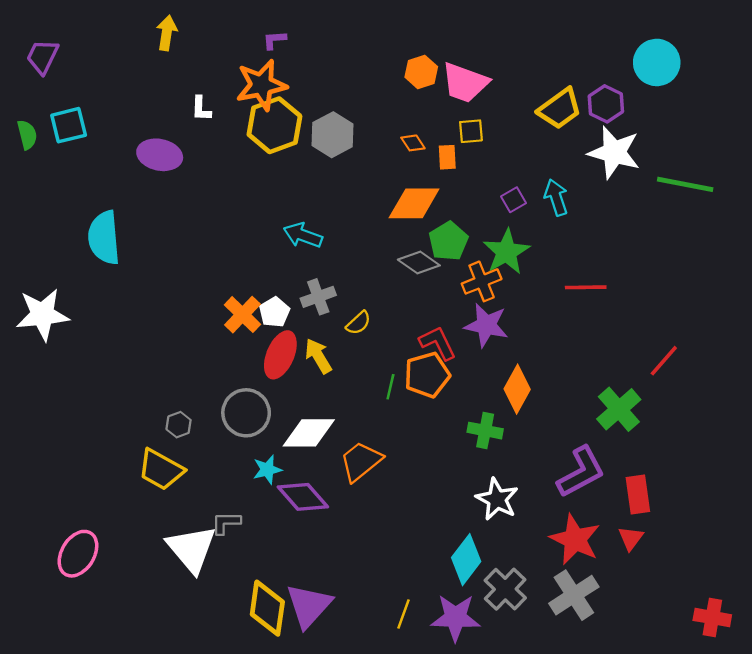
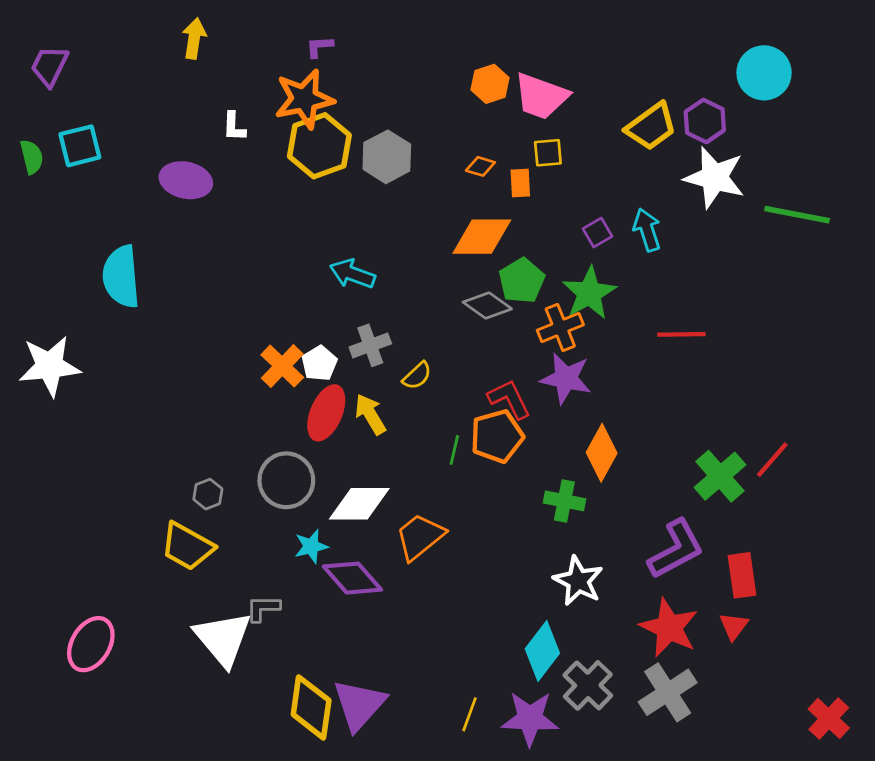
orange diamond: (413, 143) -> (480, 166), turned -40
red line: (664, 361) -> (772, 460), moved
red cross: (712, 618) -> (829, 718), turned 33

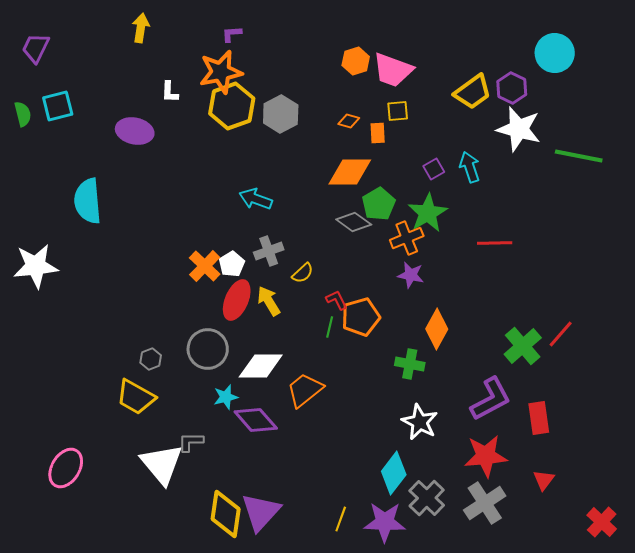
purple star: (566, 378) -> (411, 275), size x0.7
red L-shape: (509, 399) -> (337, 300), moved, size x0.7
red triangle: (734, 626) -> (544, 480), moved
red star: (669, 628) -> (486, 456), turned -30

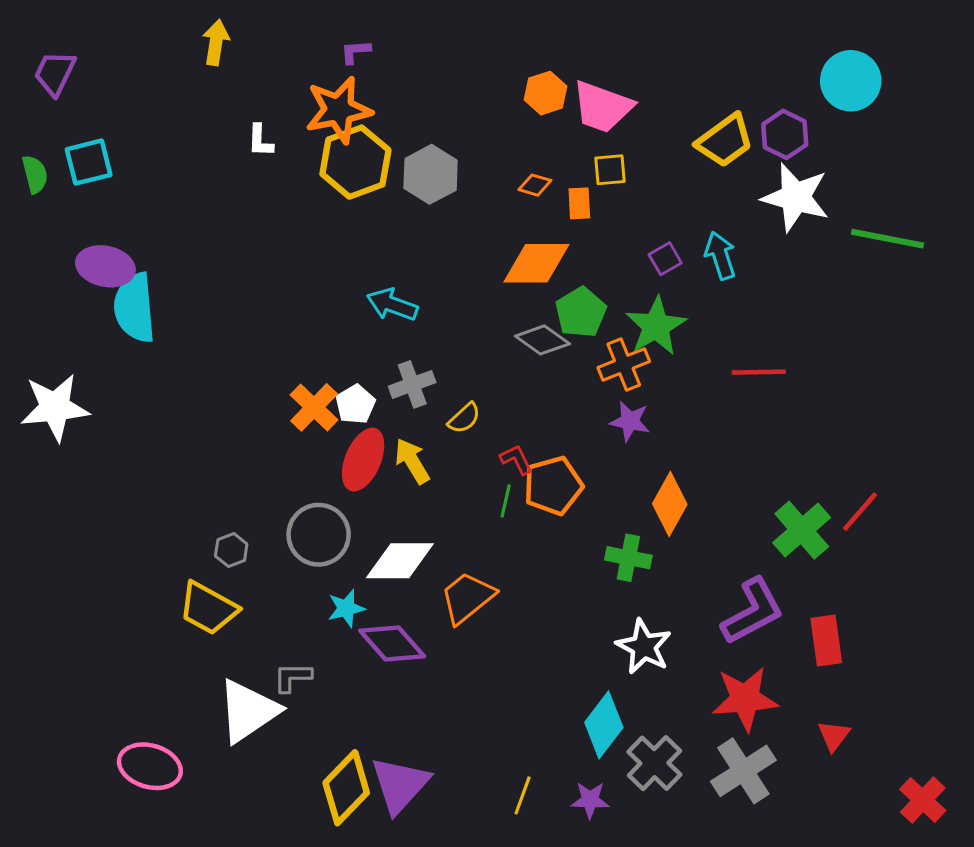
purple ellipse: (135, 131) -> (105, 266), moved
white triangle: (162, 464) -> (248, 711), turned 36
pink ellipse: (66, 468) -> (150, 766), moved, turned 75
yellow diamond: (226, 514) -> (346, 788), turned 36
purple star: (385, 522) -> (590, 800), size x0.6

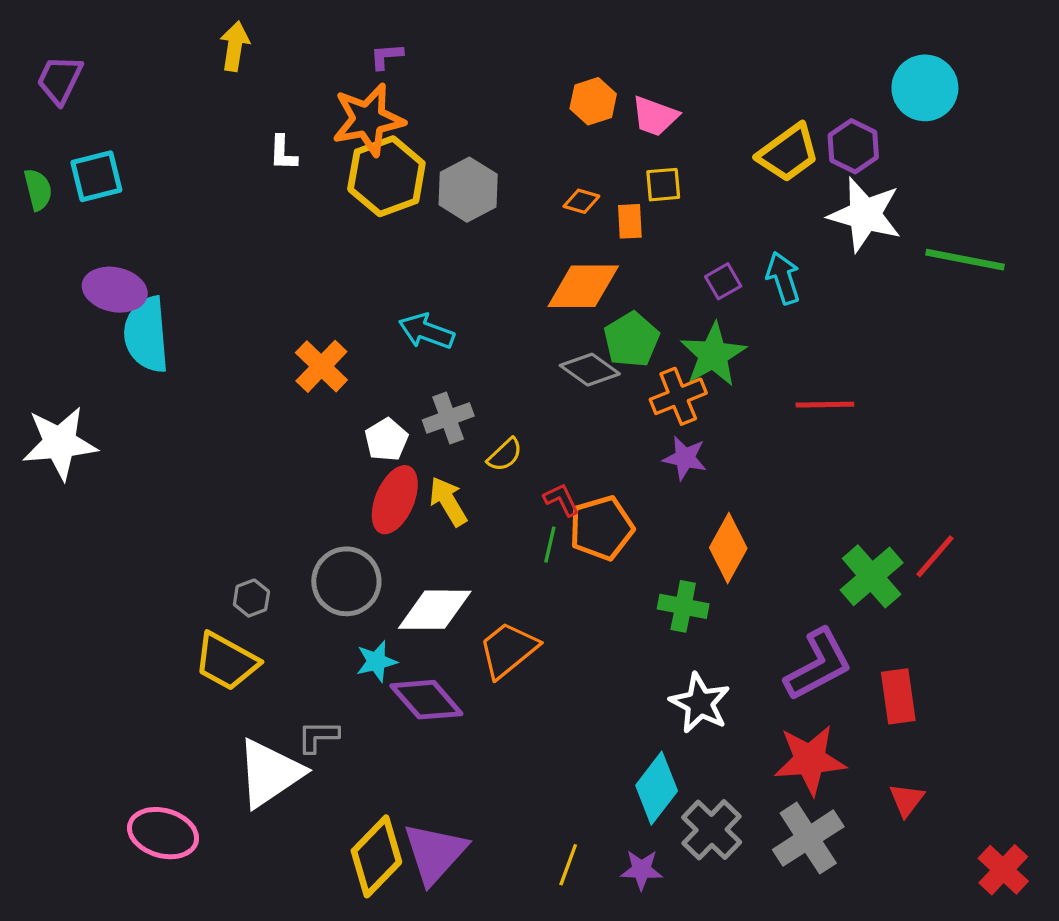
pink trapezoid: (602, 107) -> (655, 116), size x0.7
orange cross: (314, 407) -> (321, 366), moved

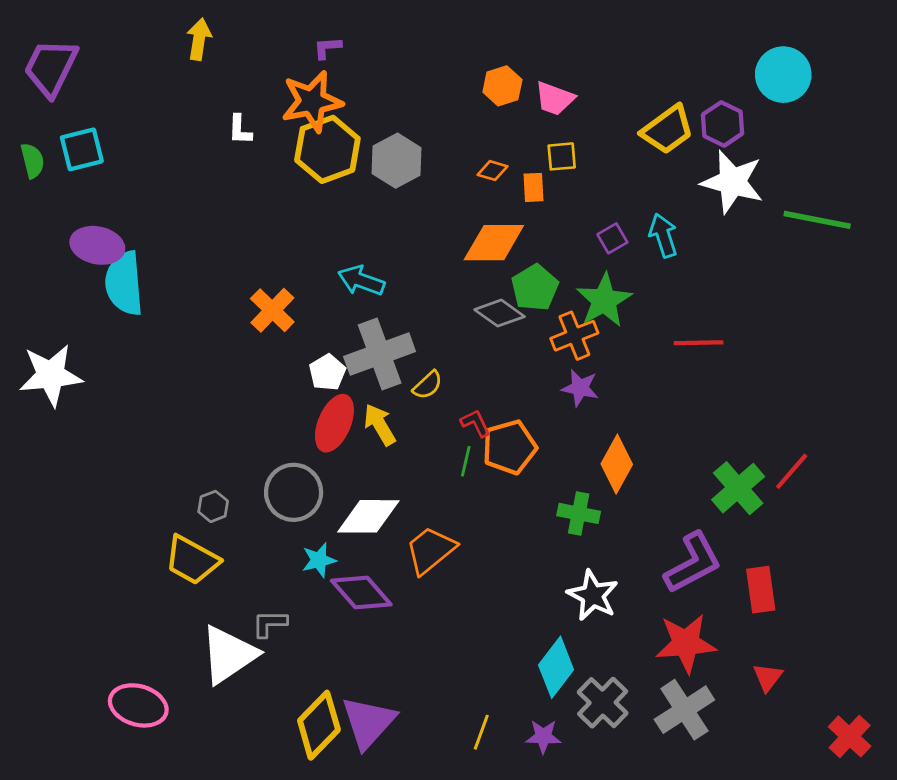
purple trapezoid: (60, 80) -> (51, 68), size x1.4
gray cross: (448, 418) -> (380, 354), size x1.6

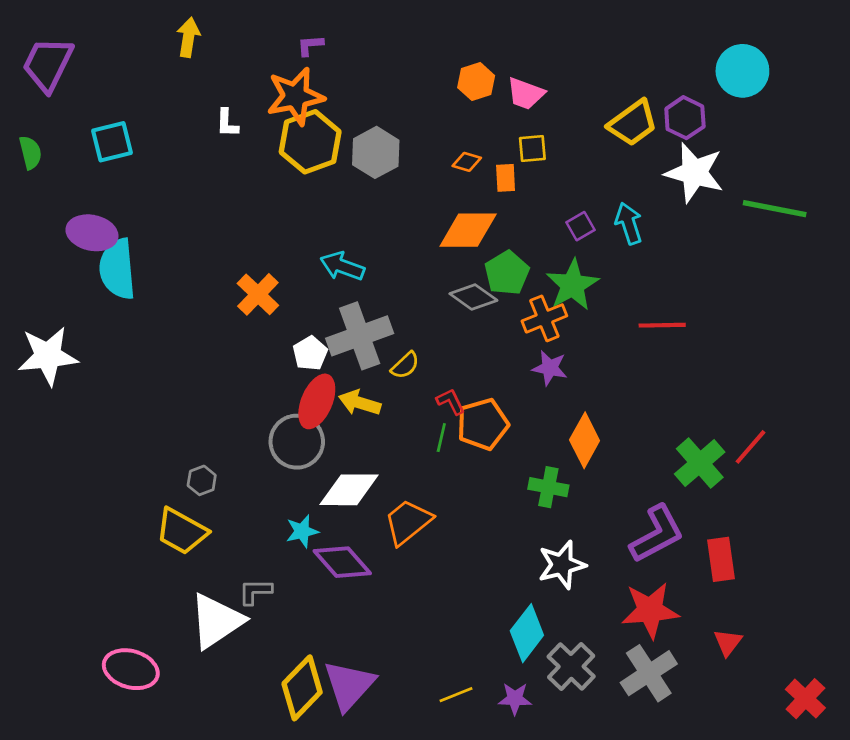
cyan square: (82, 149) -> (112, 142), moved
yellow arrow: (380, 425) -> (360, 403), turned -42
gray circle: (294, 492) -> (297, 442), moved
white star: (593, 595) -> (562, 565), turned 30
yellow line: (481, 732) -> (456, 695), turned 48

